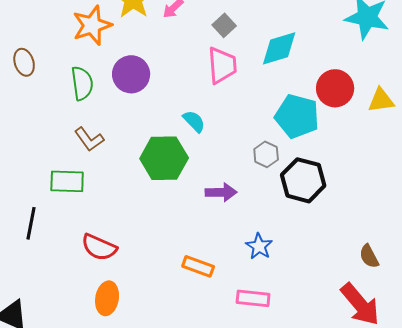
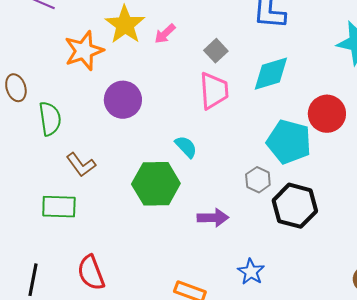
green semicircle: (82, 83) -> (50, 119), moved
black line: (31, 223) -> (33, 280), moved
red semicircle: (99, 247) -> (91, 273), turned 45

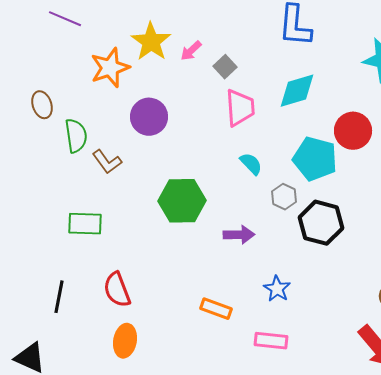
gray square: (216, 51) -> (225, 67), moved
cyan semicircle: (186, 147) -> (251, 164), moved
brown L-shape: (81, 165) -> (107, 162), moved

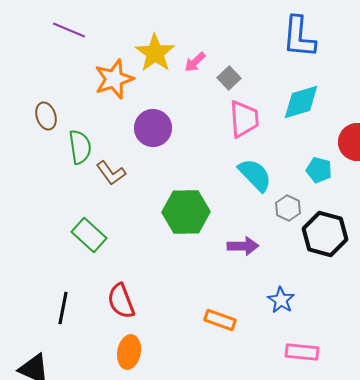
cyan pentagon: (315, 159) -> (319, 170), size x0.6
cyan semicircle: (251, 164) -> (255, 175), size x1.5
green rectangle: (85, 224) -> (89, 235), turned 40
pink rectangle: (271, 341) -> (302, 352), moved

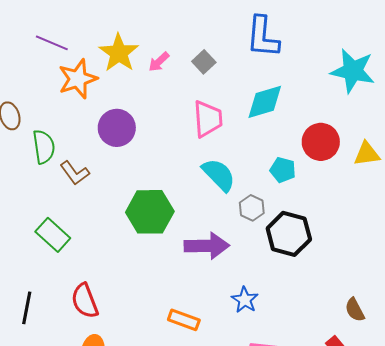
purple line: (69, 30) -> (52, 43), moved
gray square: (229, 78) -> (204, 62), moved
purple arrow: (243, 246) -> (207, 246), size x1.4

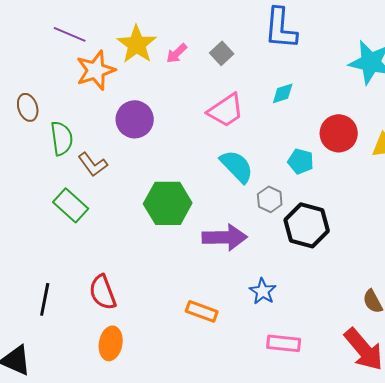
cyan diamond: (265, 102) -> (283, 93), size x0.6
pink trapezoid: (208, 119) -> (226, 110), turned 60
green rectangle: (53, 235) -> (71, 205), moved

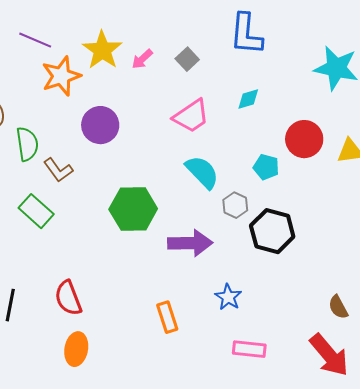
orange rectangle: (202, 311) -> (167, 317), turned 52

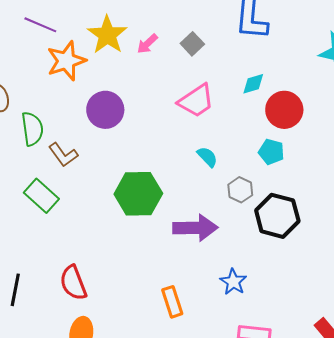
red circle: (304, 139) -> (284, 110), moved
cyan semicircle: (202, 172) -> (207, 157), size x0.6

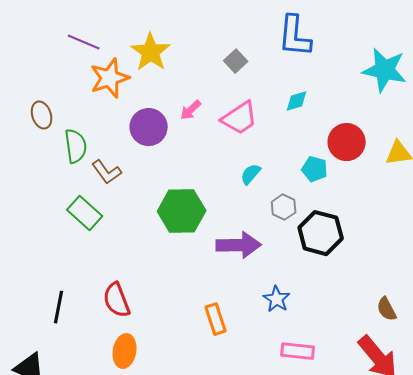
pink arrow: (147, 44) -> (191, 110), moved
red circle: (284, 110) -> (347, 142), moved
cyan semicircle: (207, 157) -> (251, 174), turned -95

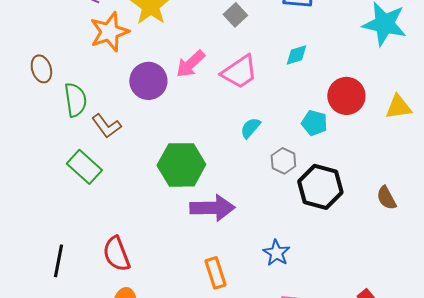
pink arrow: (191, 110) -> (190, 64), size x1.4
purple arrow: (239, 245) -> (212, 208), moved
brown semicircle: (387, 309) -> (386, 198), moved

